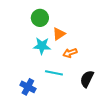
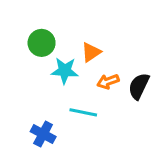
green circle: (40, 18) -> (42, 43), moved
black semicircle: (87, 79) -> (139, 86), moved

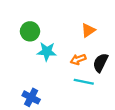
orange triangle: (91, 52) -> (88, 30), moved
cyan line: (83, 112) -> (84, 82), moved

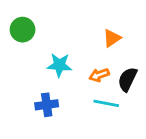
green circle: (30, 31) -> (23, 30), moved
blue cross: (31, 97) -> (47, 105), moved, turned -36

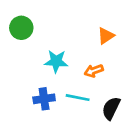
black semicircle: (128, 79) -> (111, 108), moved
cyan line: (106, 103) -> (78, 98), moved

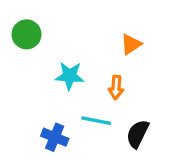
orange arrow: (94, 71) -> (116, 87), turned -66
blue cross: (44, 99) -> (55, 137), moved, turned 30

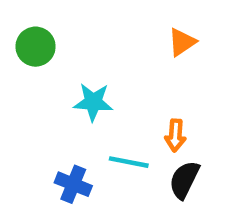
orange triangle: (131, 44) -> (182, 42), moved
orange arrow: (116, 87) -> (175, 135), moved

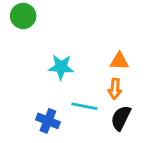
orange triangle: (182, 42) -> (119, 61), moved, turned 36
green circle: (36, 47) -> (23, 16), moved

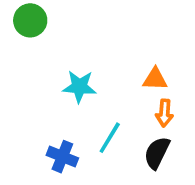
orange arrow: (115, 89) -> (164, 113), moved
cyan line: (84, 106) -> (110, 138), turned -70

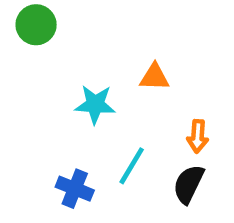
orange triangle: (155, 79) -> (154, 77), moved

